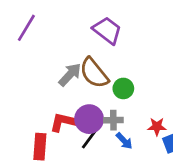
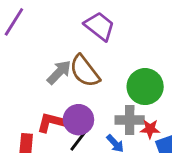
green circle: (123, 88) -> (145, 87), moved, size x1.6
gray cross: (113, 120) -> (130, 120), moved, size x1.4

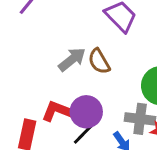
brown semicircle: (85, 71) -> (99, 61), size x0.7

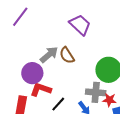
purple circle: (86, 112) -> (32, 73), moved

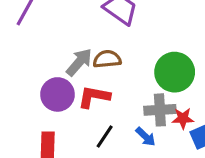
brown semicircle: (67, 55) -> (107, 59), turned 126
red L-shape: (41, 89) -> (94, 97), moved

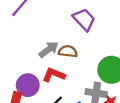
purple circle: (57, 94) -> (28, 85), moved

